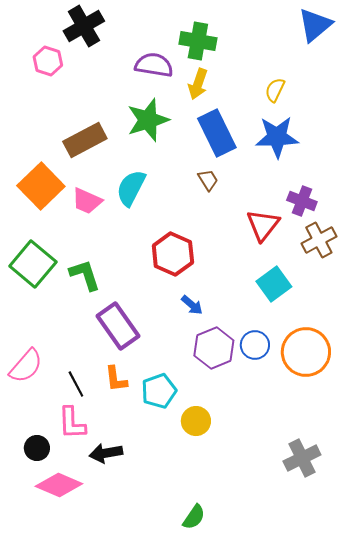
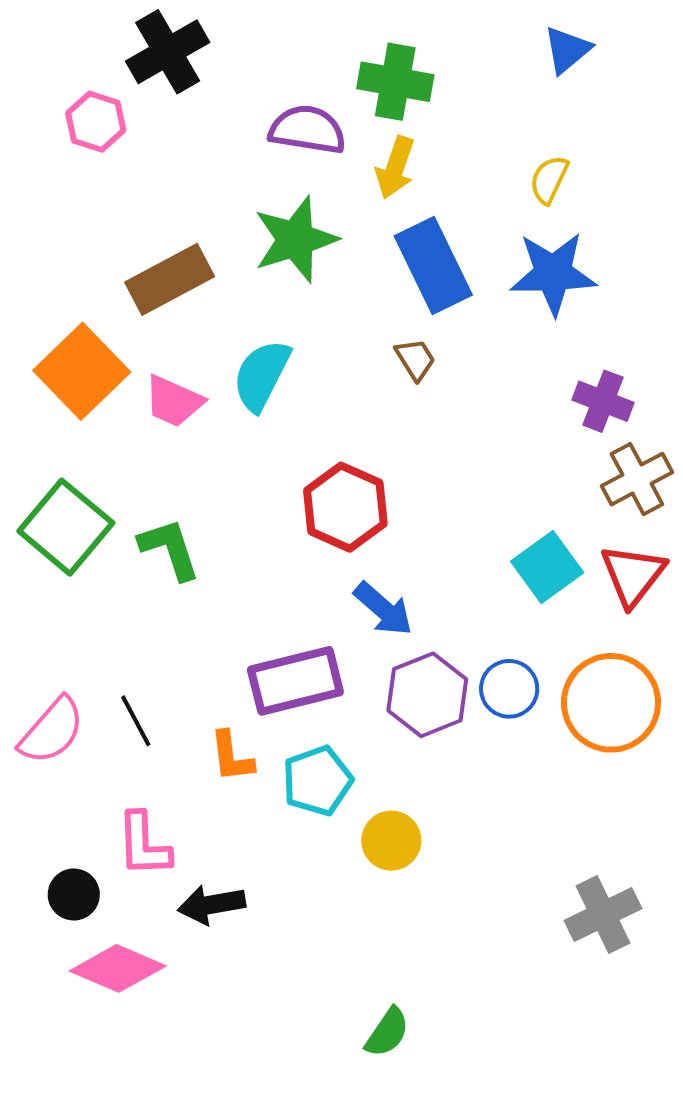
blue triangle: (315, 25) -> (567, 50), moved, size x0.7
red triangle: (263, 225) -> (633, 575), moved
blue arrow: (192, 305) -> (383, 609), size x1.4
purple rectangle: (118, 326) -> (295, 681), moved, turned -69
black line: (76, 384) -> (136, 721), moved

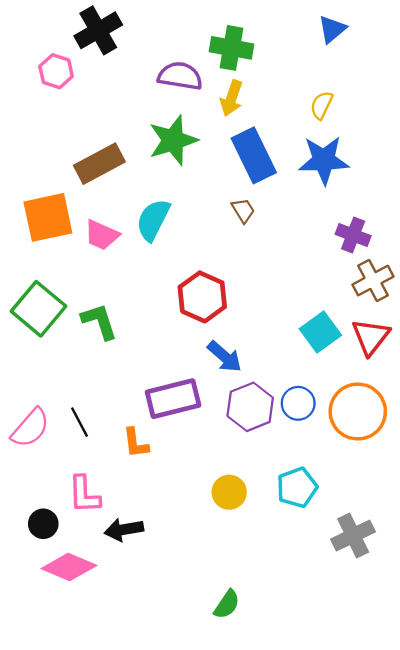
orange square: (82, 371) -> (48, 217), turned 32
cyan pentagon: (317, 781) -> (297, 488), moved

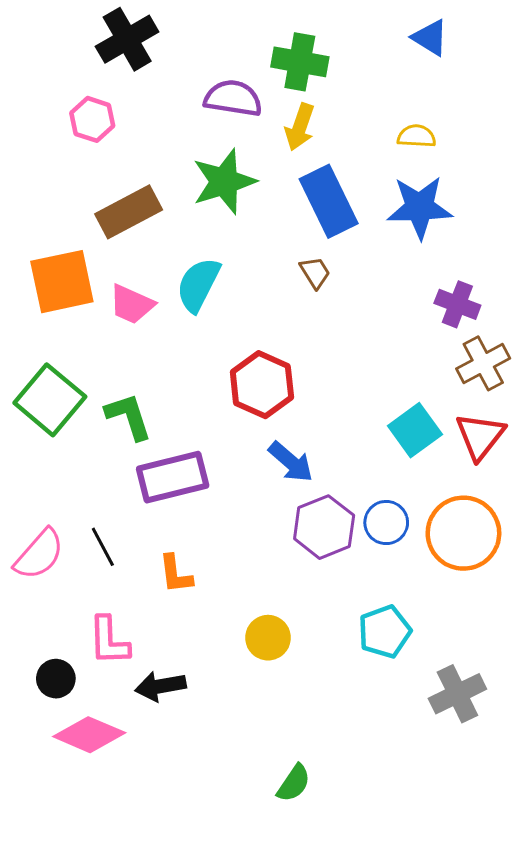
blue triangle: (332, 29) -> (430, 38), turned -48
pink hexagon: (56, 71) -> (92, 119), moved
yellow semicircle: (322, 105) -> (417, 136), turned 68
purple rectangle: (173, 399) -> (173, 477), moved
yellow circle: (229, 492) -> (268, 638), moved

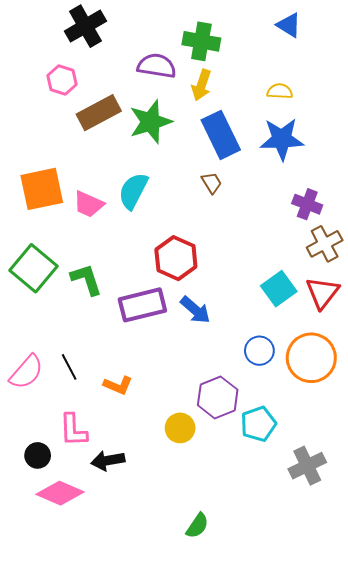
brown rectangle: (129, 212) -> (99, 113), moved
purple rectangle: (173, 477) -> (142, 305), moved
purple hexagon: (324, 527) -> (218, 397), moved
orange L-shape: (176, 574) -> (118, 385), turned -60

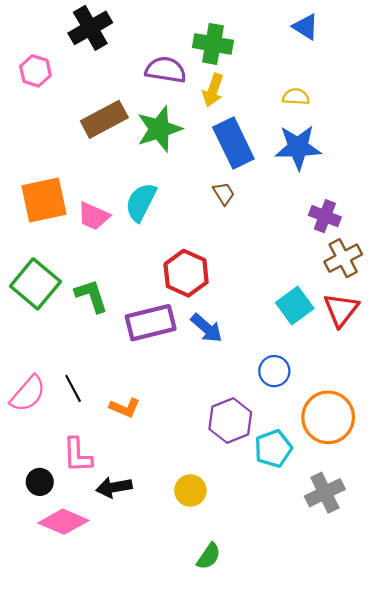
pink hexagon: (62, 80) -> (35, 71), moved
orange circle: (311, 358) -> (328, 417), moved
yellow circle: (180, 428) -> (190, 491), moved

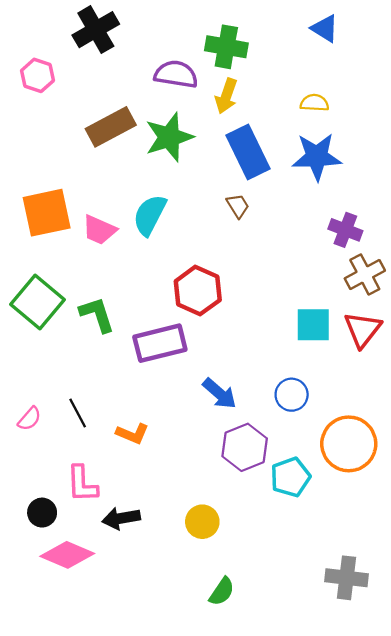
cyan square: (295, 305) -> (313, 325), turned 36
blue arrow: (207, 328) -> (219, 394), moved
pink semicircle: (28, 394) -> (29, 419), size x0.6
gray cross: (325, 493) -> (346, 578), moved, turned 33

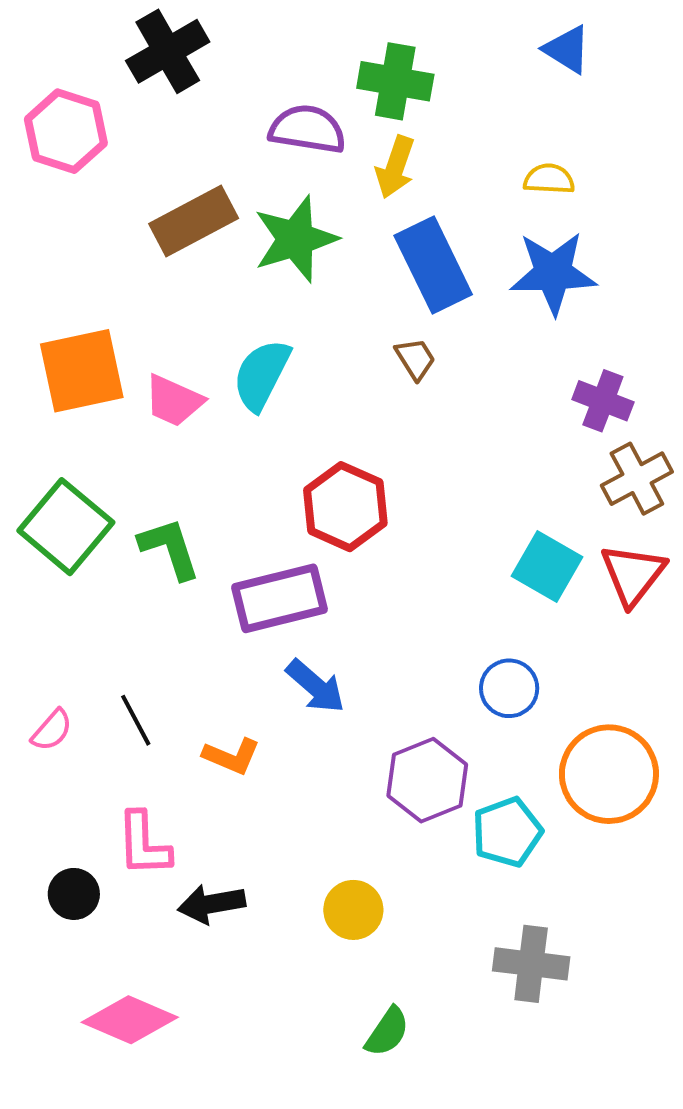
pink hexagon: (38, 75) -> (66, 131), size x1.4
cyan square: (313, 325) -> (547, 566), turned 30
blue arrow: (219, 394) -> (315, 686), moved
pink diamond: (67, 555) -> (130, 1020), moved
gray cross: (346, 578) -> (531, 964), moved

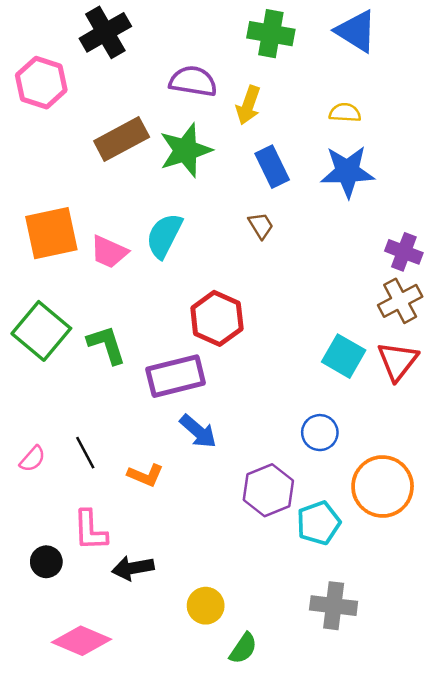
blue triangle: (567, 49) -> (356, 31), size x1.4
green cross: (395, 81) -> (271, 34), moved
blue rectangle: (433, 265) -> (272, 167), size x0.7
purple cross: (603, 401) -> (404, 252), moved
yellow circle: (353, 910) -> (206, 606), moved

